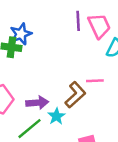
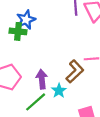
purple arrow: (37, 103) -> (42, 79), turned -90

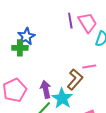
cyan star: (59, 91) -> (62, 98), size x1.5

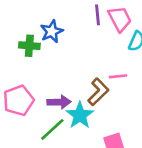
blue star: (26, 36) -> (52, 31), moved
purple arrow: (46, 89) -> (59, 102), turned 96

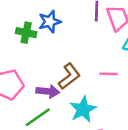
brown L-shape: (98, 92) -> (69, 76), moved
cyan star: (80, 115) -> (83, 109), moved

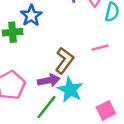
cyan star: (83, 109) -> (70, 90), moved

